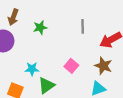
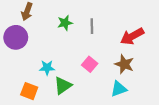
gray line: (83, 26) -> (92, 26), moved
green star: (40, 27) -> (65, 23), moved

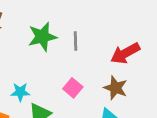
green star: (65, 23) -> (42, 37), size x1.5

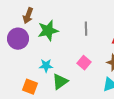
green star: (42, 37) -> (48, 31), moved

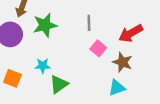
pink square: (84, 63) -> (98, 48), moved
orange square: (30, 87) -> (12, 78), moved

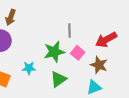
green star: (45, 25) -> (54, 52), moved
green triangle: (59, 84) -> (58, 79), moved

